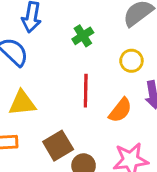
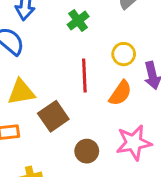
yellow circle: (131, 61) -> (124, 54), moved
brown square: (58, 146) -> (53, 116), moved

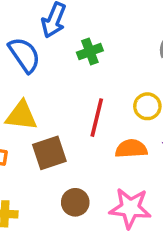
green cross: (78, 21) -> (90, 51), moved
orange semicircle: (120, 93) -> (131, 149), turned -144

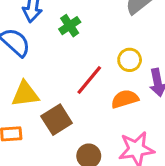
red line: (97, 118) -> (89, 80), turned 40

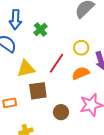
yellow triangle: (25, 94) -> (26, 69), moved
brown square: (57, 120) -> (38, 91), turned 30

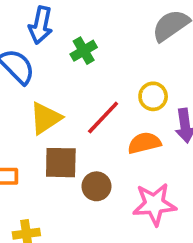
yellow triangle: (26, 69) -> (45, 118), turned -30
brown circle: (61, 112) -> (96, 186), moved

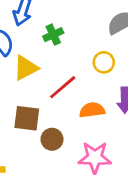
yellow circle: (153, 96) -> (104, 62), moved
yellow triangle: (45, 118) -> (26, 68), moved

